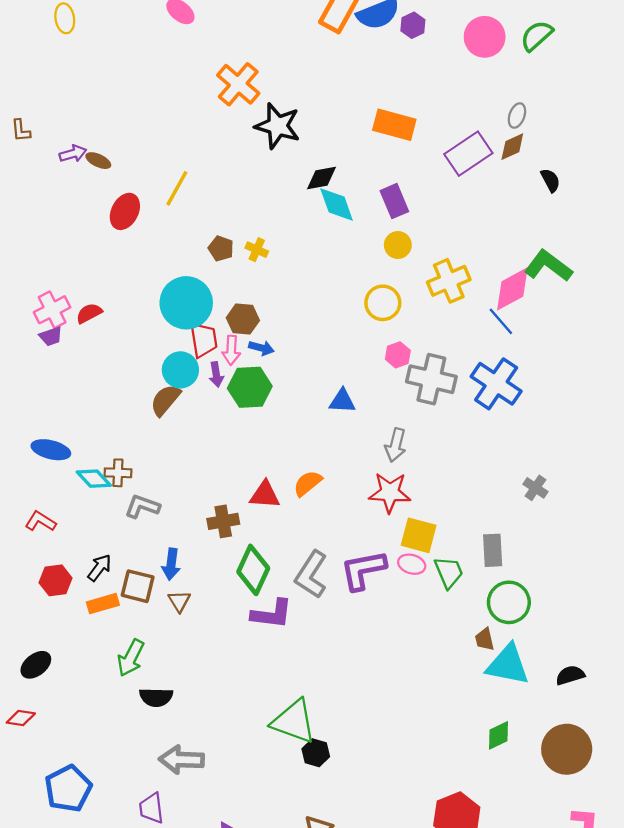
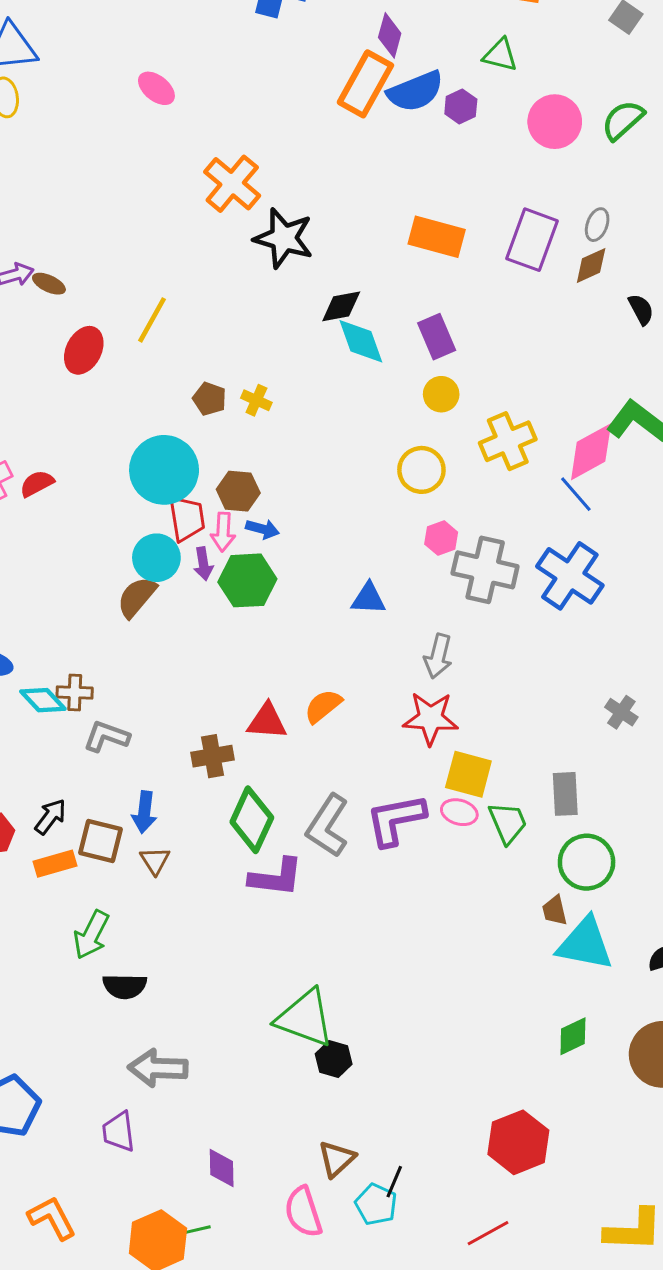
purple rectangle: (468, 154) -> (532, 240), moved, turned -36

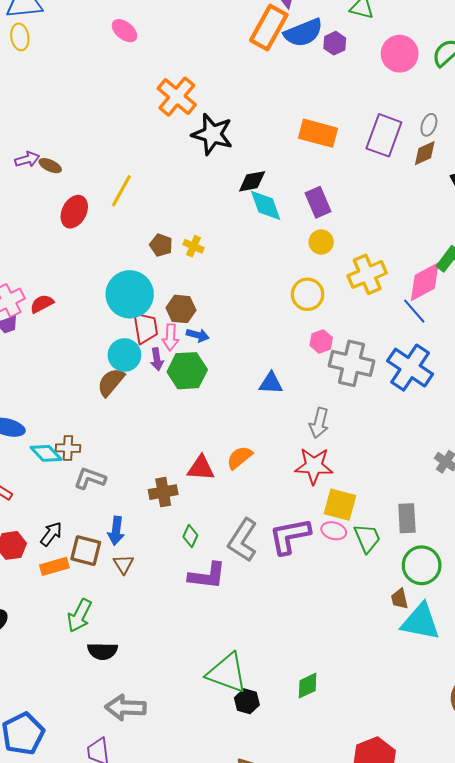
green diamond: (252, 820) -> (190, 536), size x0.5
green diamond: (573, 1036) -> (308, 686), moved

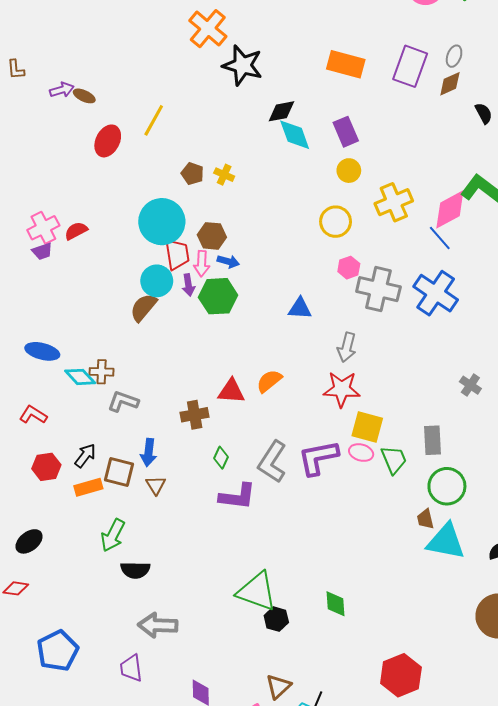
green diamond: (308, 686) -> (336, 604), turned -68

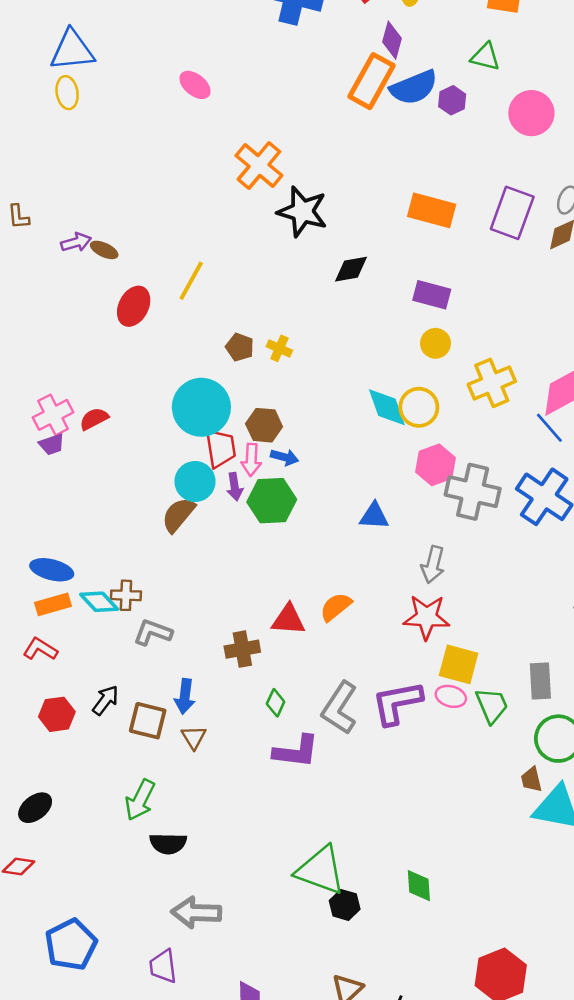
purple rectangle: (346, 132) -> (432, 295), turned -52
cyan diamond: (295, 135) -> (387, 407), moved
pink hexagon: (349, 268) -> (435, 465), size x1.4
orange rectangle: (88, 487) -> (53, 604), moved

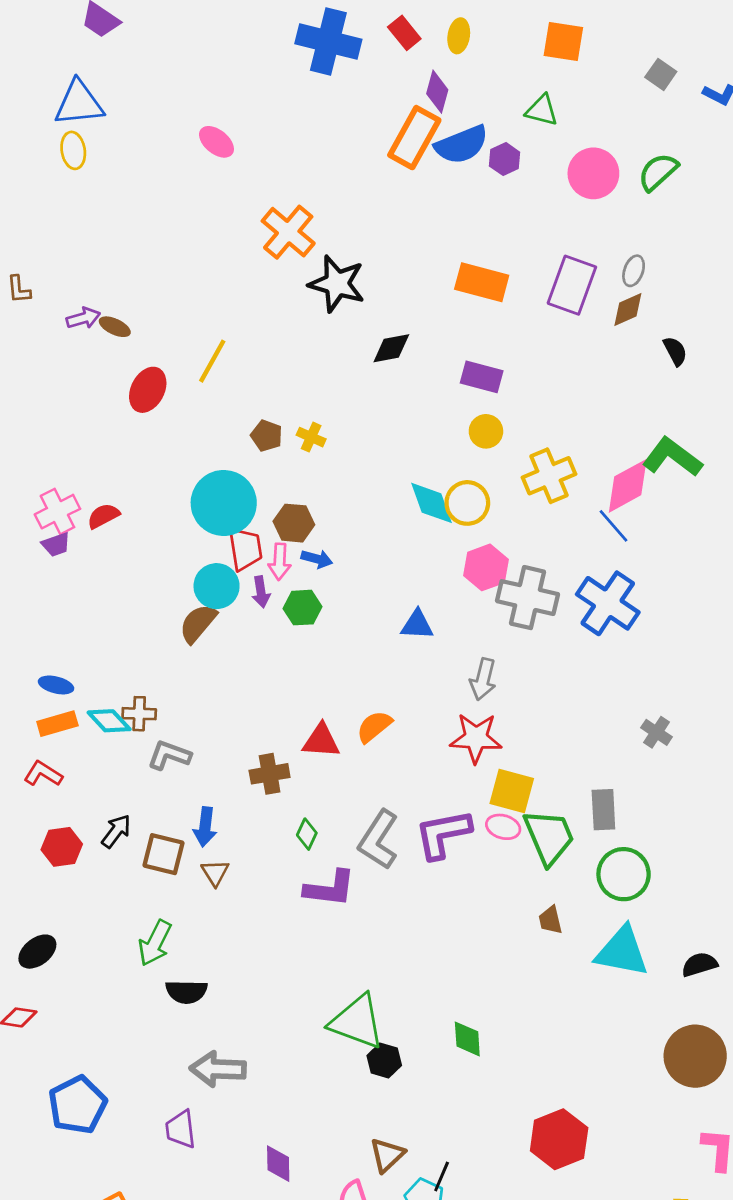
green hexagon: (272, 501) -> (303, 608), size x0.7
blue ellipse: (52, 570) -> (56, 685), size x0.7
green trapezoid: (492, 705) -> (549, 837), size x1.4
brown trapezoid: (531, 780) -> (550, 920), moved

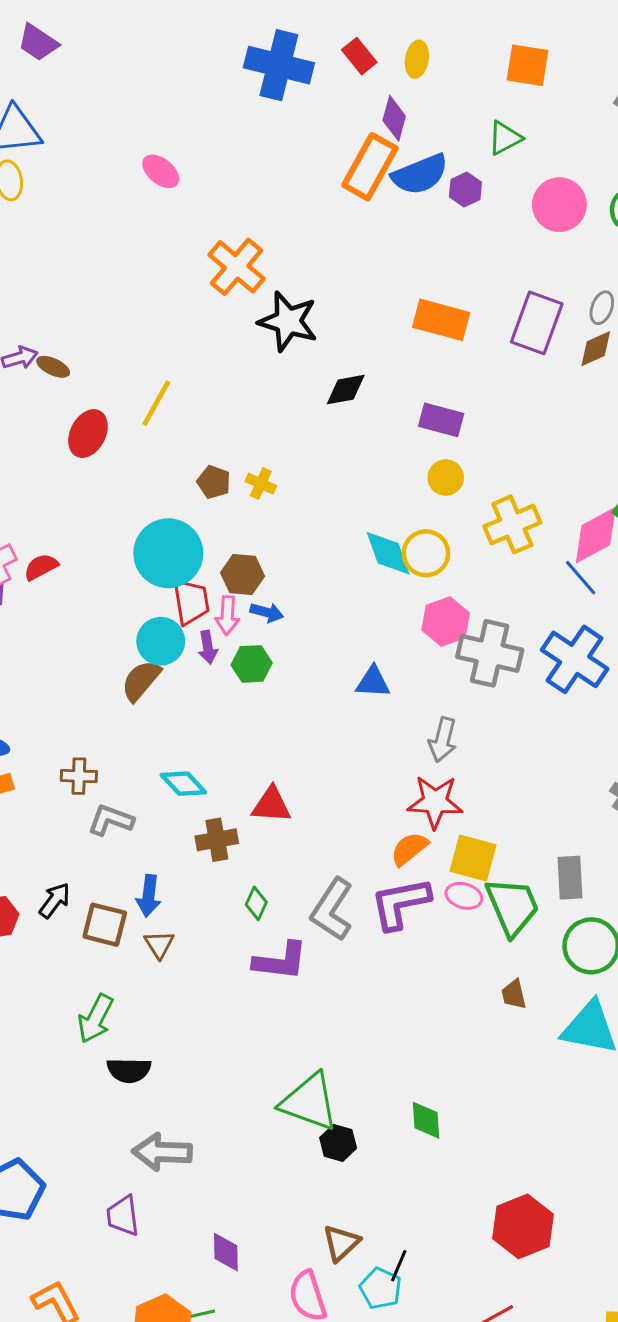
green triangle: (542, 110) -> (505, 138), turned -42
cyan diamond: (109, 721) -> (183, 784), moved
orange semicircle: (374, 727) -> (409, 849), moved

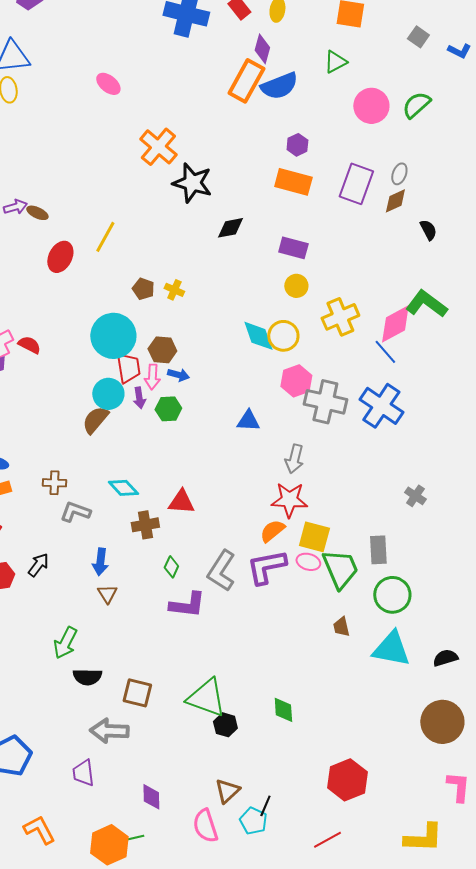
purple hexagon: (465, 189) -> (297, 145), moved
red semicircle: (41, 567) -> (29, 345), turned 55
brown square: (105, 925) -> (137, 693), moved

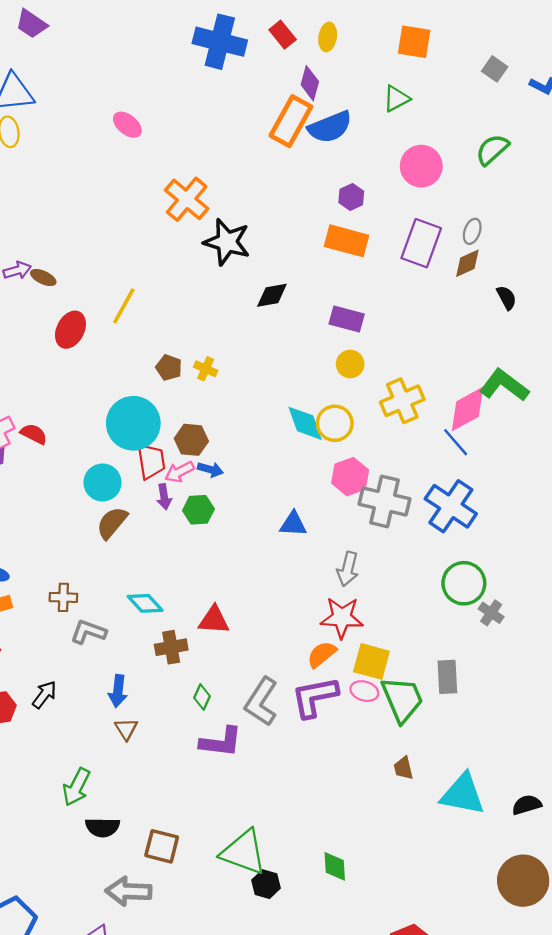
pink circle: (371, 106) -> (421, 166), moved
pink arrow: (152, 377) -> (180, 472), turned 60
cyan circle: (108, 394) -> (102, 483), moved
green circle: (392, 595) -> (464, 583), moved

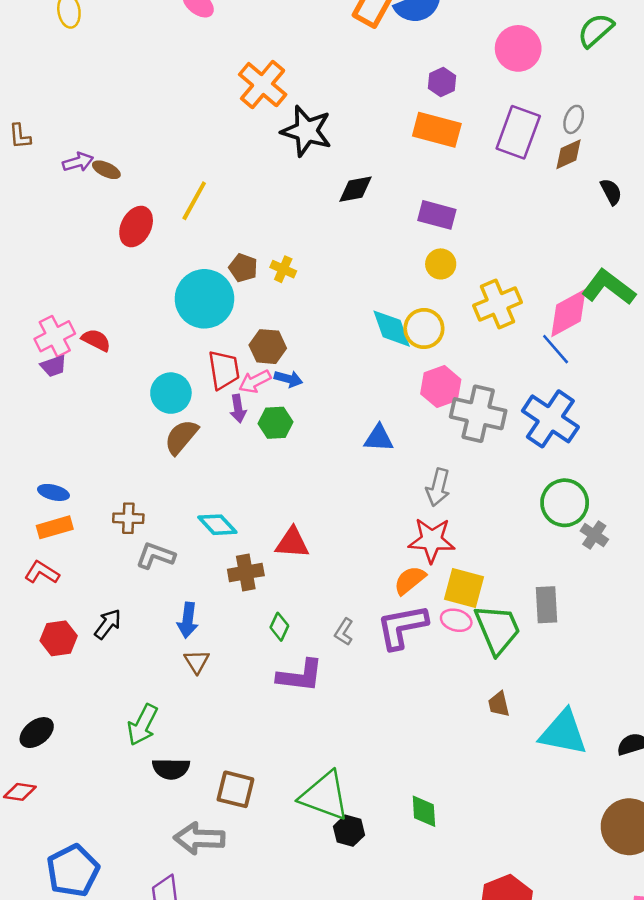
cyan circle: (133, 423) -> (204, 299), moved
gray L-shape: (261, 702) -> (344, 632), size x0.5

